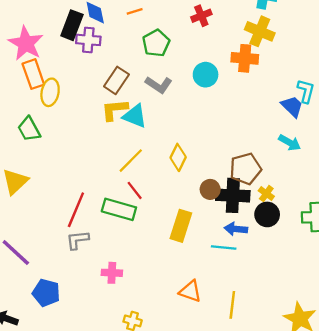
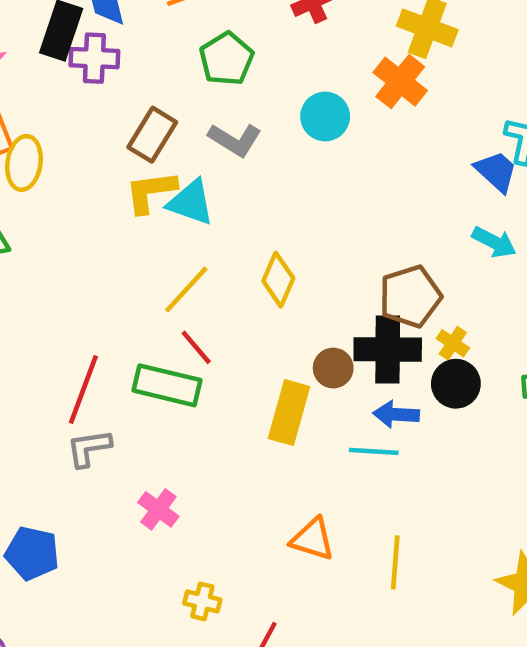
orange cross: (245, 58) -> (400, 82), turned 36
brown circle: (210, 189) -> (333, 368), moved
pink cross: (112, 273) -> (158, 509), turned 36

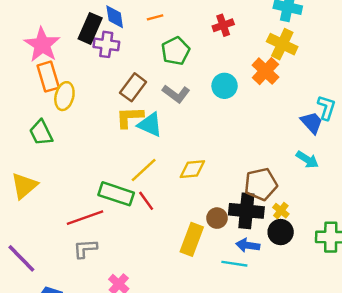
yellow diamond: (278, 280) -> (192, 169), turned 56
green rectangle: (167, 385) -> (116, 194), moved
red line: (83, 390) -> (85, 218), turned 45

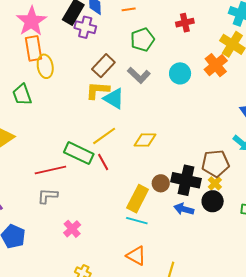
yellow ellipse: (64, 96) -> (45, 66), turned -30
brown pentagon: (261, 184) -> (215, 163), moved
cyan line: (234, 264) -> (137, 221), moved

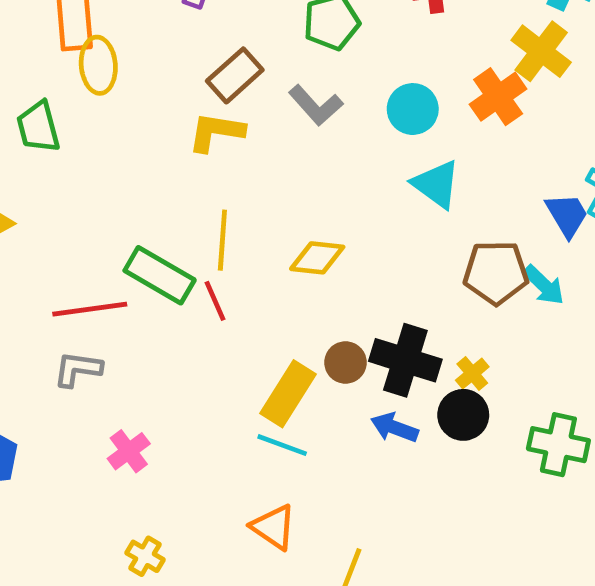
cyan triangle: (114, 99) -> (436, 184), moved
yellow line: (104, 136) -> (222, 240), turned -55
brown pentagon: (215, 163) -> (496, 273), moved

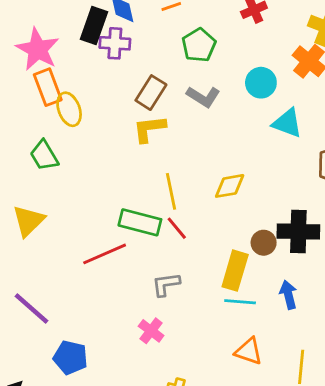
gray L-shape: (78, 369) -> (166, 284), moved
blue arrow: (394, 428) -> (288, 295), moved, turned 72

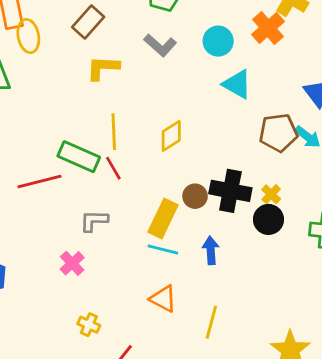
brown rectangle: (151, 93) -> (88, 22), moved
yellow diamond: (230, 186) -> (171, 136), turned -32

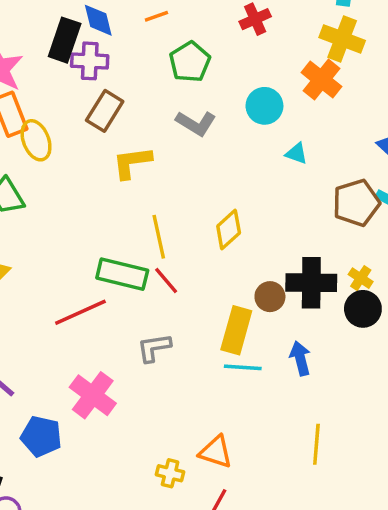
cyan triangle: (237, 84) -> (296, 154), size x0.6
pink cross: (72, 263) -> (93, 395), moved, size x1.5
orange triangle: (163, 299) -> (216, 452), moved

